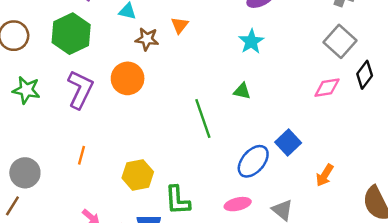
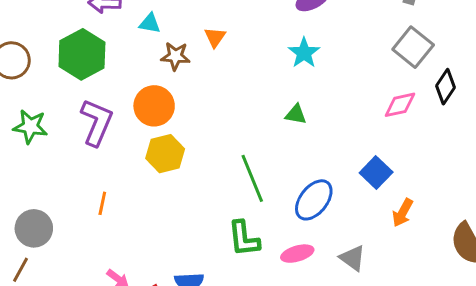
green line: (203, 119) -> (252, 178), moved
blue square: (288, 143) -> (376, 173), moved
yellow hexagon: (138, 175) -> (165, 154), moved
green L-shape: (177, 200) -> (244, 239), moved

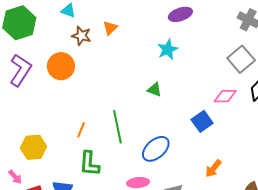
yellow hexagon: (165, 154) -> (34, 147), moved
blue square: (376, 173) -> (202, 121), moved
orange line: (102, 203) -> (81, 130), moved
green L-shape: (244, 239) -> (89, 164), moved

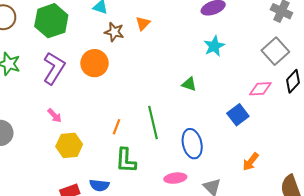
cyan star: (168, 49) -> (214, 46), moved
blue ellipse: (156, 149) -> (192, 144), turned -60
pink arrow: (15, 177) -> (55, 116), moved

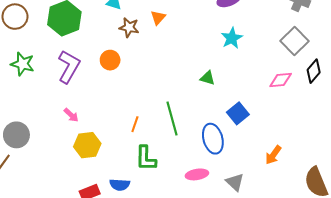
orange circle: (94, 63) -> (110, 60), size x0.7
blue square: (238, 115) -> (238, 113), moved

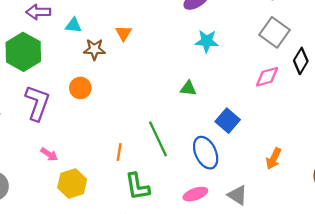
cyan star: (232, 38) -> (207, 41), turned -30

